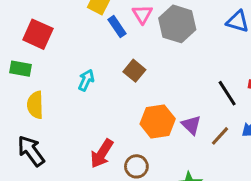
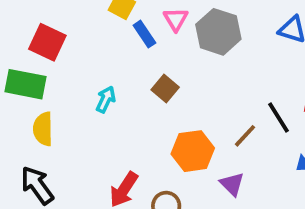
green rectangle: (20, 69) -> (25, 84), size x1.5
purple triangle: (191, 125) -> (232, 184), moved
brown line: (220, 136) -> (245, 136), moved

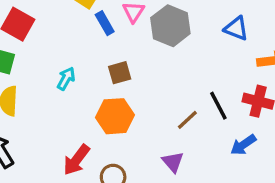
brown square: (165, 89) -> (120, 73), turned 30
orange hexagon: (193, 151) -> (115, 116), moved

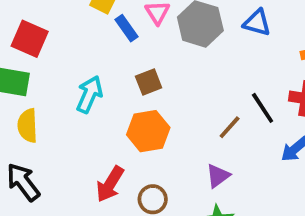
blue triangle: (236, 28) -> (257, 23), moved
cyan arrow: (66, 79) -> (89, 94), size x1.4
purple triangle: (173, 162) -> (218, 176), turned 40

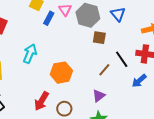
blue triangle: (257, 23) -> (118, 14), turned 35
blue rectangle: (126, 28) -> (49, 18), turned 64
brown square: (149, 82) -> (99, 38), moved, turned 32

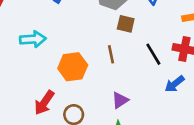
cyan arrow: (30, 54) -> (33, 39), turned 60
brown line: (104, 70) -> (111, 54), moved, turned -56

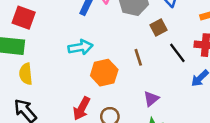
brown square: (126, 24) -> (159, 28), moved, turned -35
cyan arrow: (33, 39) -> (80, 47), moved

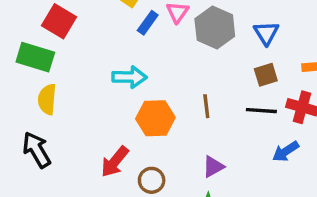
brown square: (159, 28) -> (266, 75), moved
black line: (177, 53) -> (261, 111), turned -60

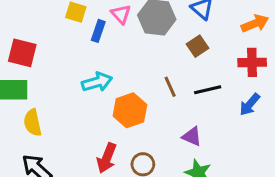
brown square: (266, 75) -> (197, 46), moved
black line: (261, 111) -> (208, 90), moved
purple triangle: (213, 167) -> (192, 136), turned -50

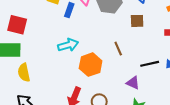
brown square: (197, 46) -> (137, 21), turned 32
black line: (208, 90) -> (150, 64), moved

